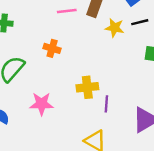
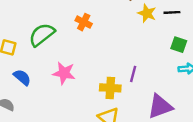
yellow cross: (87, 87) -> (110, 88), moved
purple line: (106, 104) -> (133, 74), moved

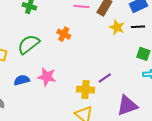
purple line: (133, 74) -> (105, 78), turned 40
blue semicircle: (22, 77) -> (22, 80), moved, turned -56

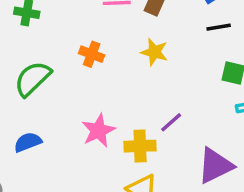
yellow star: (117, 27) -> (154, 52), moved
pink star: (47, 77) -> (98, 131), moved, turned -30

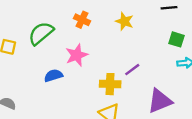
pink star: (98, 131) -> (77, 55), moved
blue semicircle: (28, 142) -> (53, 76), moved

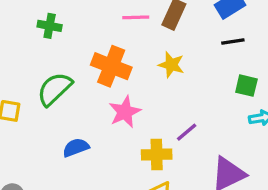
orange cross: (82, 20) -> (111, 66), size x1.6
pink star: (77, 55) -> (125, 112), moved

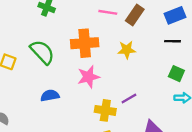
yellow star: (171, 65) -> (127, 50), turned -30
orange cross: (111, 66) -> (85, 43), turned -36
green semicircle: (54, 89) -> (42, 52), turned 80

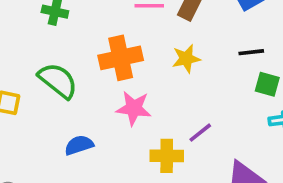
black line: (173, 41) -> (251, 52), moved
pink star: (88, 77) -> (134, 108), turned 30

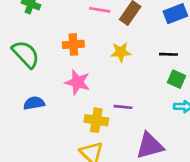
orange cross: (121, 58) -> (73, 44), size x0.7
purple line: (200, 133) -> (123, 107), turned 36

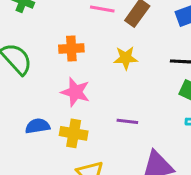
blue semicircle: (34, 103) -> (38, 126), moved
yellow cross: (96, 120) -> (74, 133), moved

